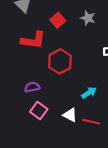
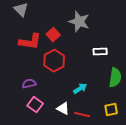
gray star: (88, 18) -> (79, 22), size x1.5
red square: (58, 20) -> (53, 35), moved

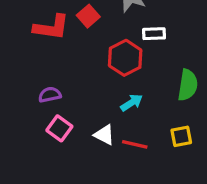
white rectangle: (100, 52) -> (154, 34), moved
red hexagon: (54, 61) -> (125, 58), moved

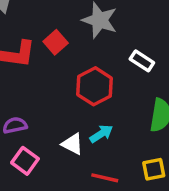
white rectangle: (154, 34) -> (142, 61), moved, turned 35
white triangle: (104, 135) -> (72, 144), moved

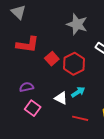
red square: (56, 42) -> (52, 59), moved

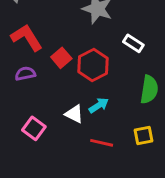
red L-shape: (28, 44) -> (27, 38), turned -130
purple semicircle: (27, 87) -> (25, 74), moved

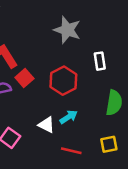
white rectangle: (133, 43) -> (100, 61), turned 48
red square: (61, 58) -> (24, 78), moved

